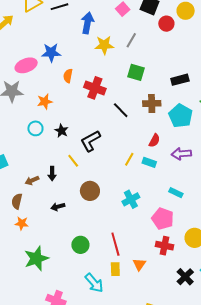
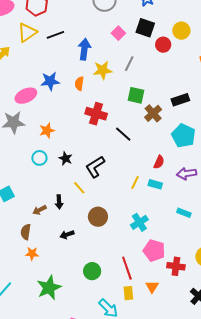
orange semicircle: (68, 76) -> (79, 84), moved
brown cross: (152, 103) -> (153, 113), moved, turned -36
pink pentagon: (163, 219) -> (154, 251), moved

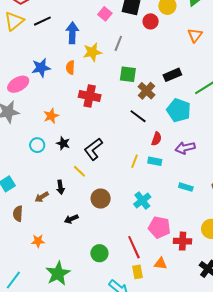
orange star: (47, 130) -> (51, 116), moved
black line: (123, 134) -> (138, 116), moved
brown semicircle: (26, 232) -> (18, 214), moved
orange triangle: (152, 287) -> (161, 264), turned -48

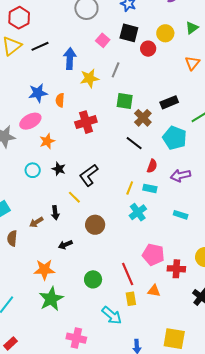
orange semicircle: (70, 67) -> (60, 100), moved
pink ellipse: (18, 84) -> (30, 121), moved
red cross: (90, 96) -> (86, 122), turned -30
cyan cross: (142, 201) -> (138, 212), moved
orange star: (38, 241) -> (44, 270), moved, size x1.5

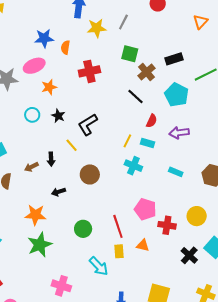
cyan cross: (138, 212) -> (133, 166), turned -36

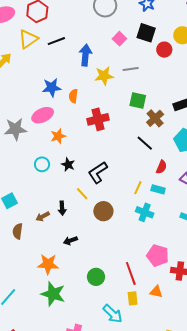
gray line: (123, 22) -> (131, 69), turned 56
brown circle: (90, 174) -> (103, 211), moved
green star: (40, 245) -> (53, 294), turned -30

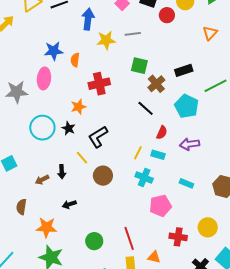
pink ellipse: (43, 115) -> (44, 78), turned -60
orange star: (58, 136) -> (78, 107), moved
cyan circle: (42, 164) -> (42, 128), size x1.6
brown semicircle: (18, 231) -> (21, 207), moved
pink pentagon: (158, 256) -> (161, 206), moved, turned -30

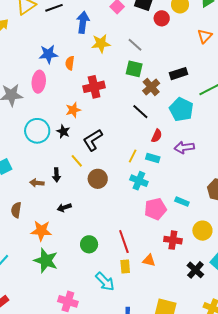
gray line: (133, 34) -> (135, 45), moved, turned 49
brown arrow: (42, 180) -> (37, 183), turned 32
cyan rectangle: (186, 183) -> (182, 202), moved

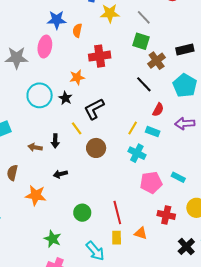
green star: (46, 261) -> (53, 239), moved, size x0.7

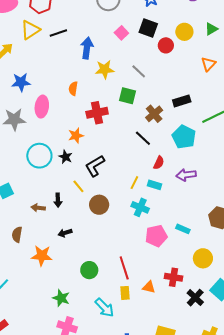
blue star: (57, 20) -> (21, 82), moved
green square: (141, 41) -> (127, 96), moved
red cross: (166, 215) -> (174, 277), moved

